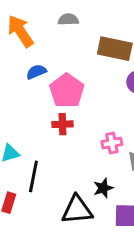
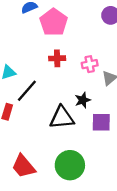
red cross: (62, 124) -> (57, 58), moved
black line: (33, 176) -> (27, 91), turned 30

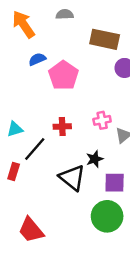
red cross: (57, 58) -> (62, 127), moved
black triangle: (62, 118) -> (72, 178), turned 44
green circle: (70, 165) -> (107, 216), moved

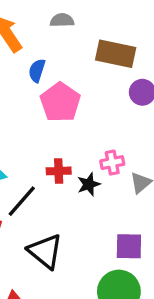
blue semicircle: (37, 59) -> (37, 70), moved, turned -49
black star: (95, 159) -> (89, 184), moved
black triangle: (72, 178) -> (45, 251), moved

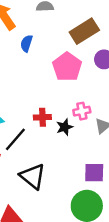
brown rectangle: (116, 54) -> (84, 31), turned -44
pink pentagon: (60, 102) -> (67, 67), moved

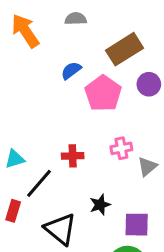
blue semicircle: (26, 43) -> (71, 71), moved, turned 35
black star: (65, 127) -> (100, 205), moved

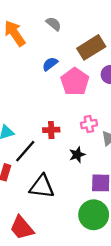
gray semicircle: (76, 19) -> (54, 24), turned 42
black star: (100, 205) -> (77, 155), moved
black triangle: (60, 229) -> (42, 186), turned -32

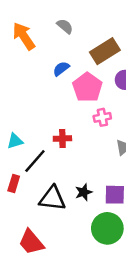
pink cross: (89, 124) -> (102, 117), moved
black star: (77, 155) -> (84, 192), moved

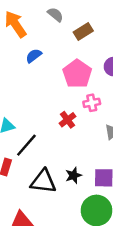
brown rectangle: (105, 51) -> (83, 32), moved, size x0.7
blue semicircle: (61, 69) -> (34, 56), moved
red cross: (62, 139) -> (68, 120), moved, turned -35

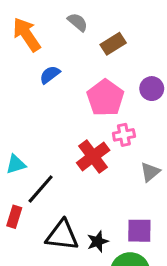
red cross: (68, 120) -> (93, 157), size x1.5
black star: (74, 175) -> (98, 241), moved

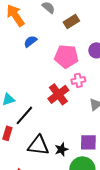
pink pentagon: (105, 98) -> (66, 56), turned -30

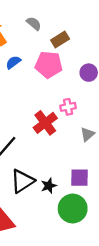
pink pentagon: (66, 56) -> (49, 65), moved
black triangle: (38, 145) -> (22, 181), turned -40

